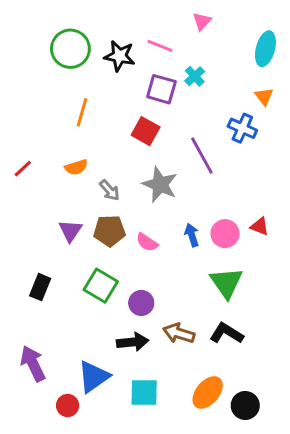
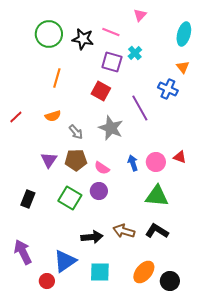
green triangle: (226, 283) -> (157, 196), turned -50
purple circle: (141, 303) -> (99, 191), moved

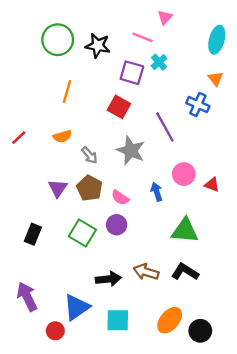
pink line: (111, 32) -> (143, 37), moved
brown pentagon: (76, 160) -> (89, 188), turned 30
pink circle: (156, 162) -> (184, 174), moved

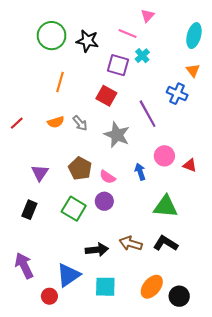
gray arrow: (89, 155) -> (80, 123), moved
purple triangle: (58, 188) -> (40, 173), moved

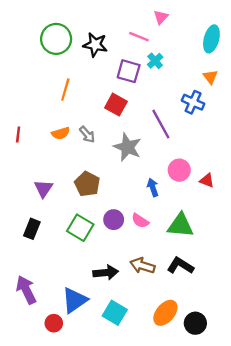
red line: (17, 123) -> (18, 134), turned -40
pink semicircle: (107, 177) -> (140, 221), moved
cyan square: (105, 287) -> (115, 313), turned 30

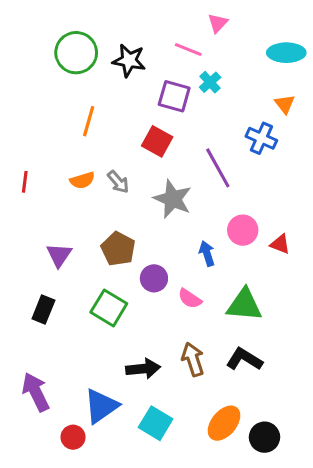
cyan ellipse: (211, 39) -> (286, 53), turned 75
purple circle: (114, 220) -> (154, 278), moved
brown arrow: (142, 266) -> (193, 359), turned 55

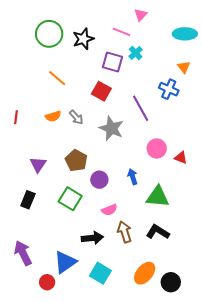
black star: (129, 60) -> (83, 39), turned -30
orange line: (89, 121) -> (57, 78), turned -66
blue arrow: (207, 253) -> (133, 177), moved
pink semicircle: (190, 299) -> (109, 210), moved, turned -56

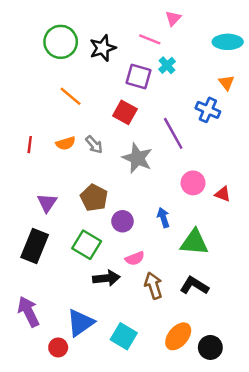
red line: (16, 117) -> (30, 145), moved
black rectangle: (28, 200) -> (35, 246), size x1.5
black arrow: (92, 238) -> (106, 278), moved

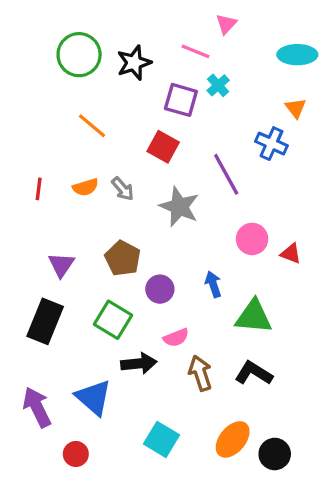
blue triangle: (80, 323) -> (94, 397), moved, turned -44

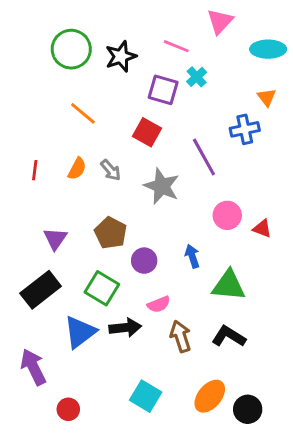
pink triangle: (226, 24) -> (220, 21), moved, size x1.4
blue cross: (271, 144) -> (245, 129), turned -36
orange semicircle: (86, 187) -> (77, 169), turned -45
black rectangle: (45, 321) -> (41, 290), turned 30
blue triangle: (94, 397) -> (80, 332), moved, turned 42

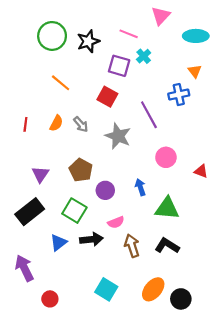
red triangle: (262, 228) -> (201, 171), moved
blue triangle: (80, 332) -> (58, 243), size x0.7

